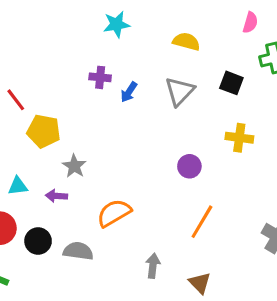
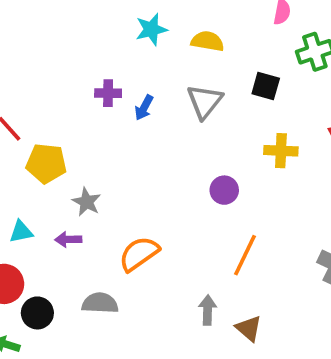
cyan star: (116, 24) -> (151, 29), moved
black circle: (38, 241) -> (37, 313), moved
gray arrow: (153, 266) -> (208, 310), moved

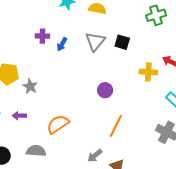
black square: (266, 86) -> (122, 42), moved
yellow cross: (281, 151) -> (148, 72), moved
gray star: (87, 202) -> (30, 86), moved
gray arrow: (208, 310) -> (95, 156), turned -133

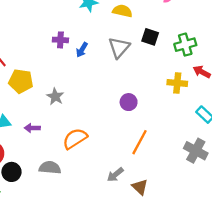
green cross: (156, 15) -> (185, 45), moved
black square: (122, 42) -> (150, 37), moved
gray star: (30, 86) -> (55, 97), moved

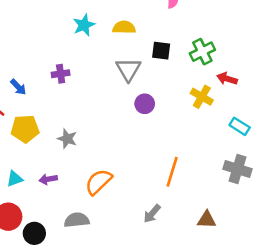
blue arrow: (82, 50) -> (18, 87), moved, turned -64
yellow cross: (177, 83) -> (202, 97), turned 36
purple circle: (129, 102) -> (145, 104), moved
brown triangle: (140, 187) -> (207, 220), moved, turned -30

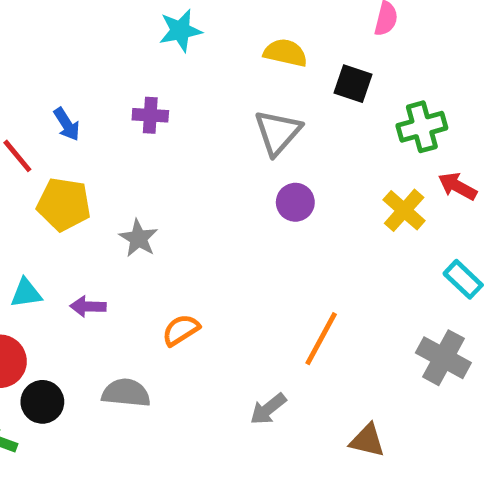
cyan star: (84, 25) -> (180, 30), moved
black square: (161, 51) -> (353, 84), moved
orange semicircle: (99, 182) -> (181, 330), size x0.7

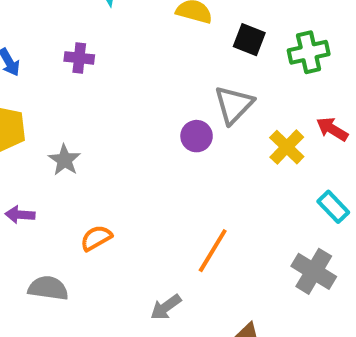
green cross: (422, 127) -> (309, 52), moved
gray triangle: (278, 132) -> (234, 105), moved

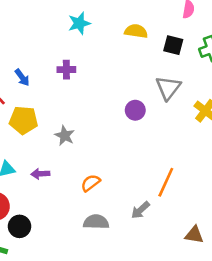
purple circle: (197, 136) -> (135, 110), moved
gray semicircle: (48, 288) -> (96, 222), moved
gray arrow: (166, 307) -> (140, 210), moved

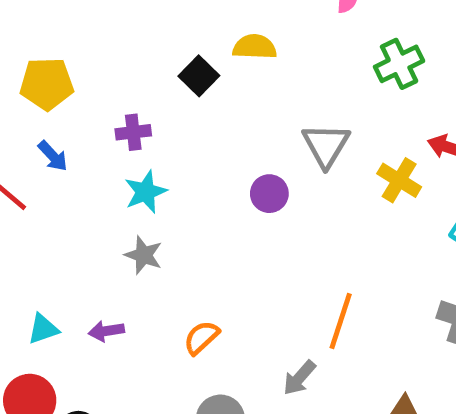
cyan star: (79, 23) -> (146, 192), moved
black square: (173, 45) -> (199, 76), moved, turned 36
yellow pentagon: (24, 120) -> (47, 84), moved

